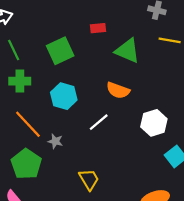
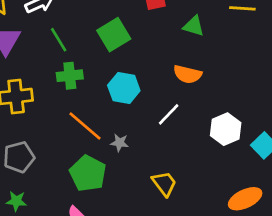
green triangle: (127, 51) -> (194, 26), size x0.7
white hexagon: (154, 123) -> (226, 129), moved

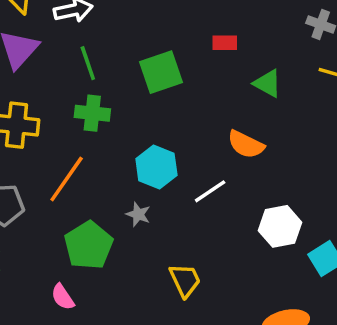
cyan hexagon: (124, 88) -> (156, 167), moved
orange line: (85, 126) -> (67, 179), moved, turned 72

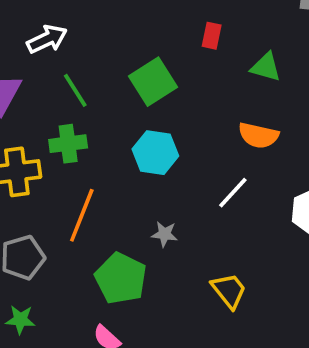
red rectangle: (225, 43) -> (212, 36), turned -65
green cross: (92, 113) -> (68, 144), moved
cyan hexagon: (156, 167) -> (155, 153), moved

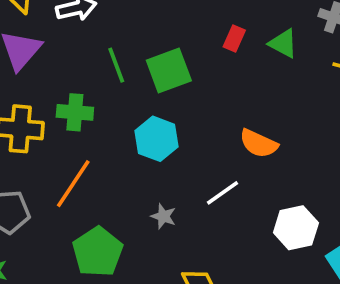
green triangle: (266, 67) -> (283, 43), moved
green line: (75, 90) -> (116, 65), moved
gray star: (165, 234) -> (163, 216), moved

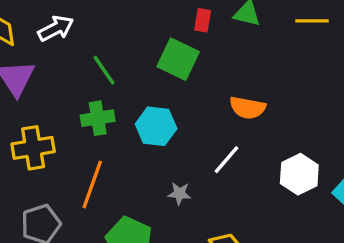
green square: (169, 70) -> (178, 59), moved, turned -30
green cross: (75, 112) -> (98, 118), moved

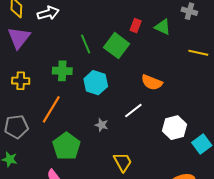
yellow line: (312, 21) -> (198, 53), moved
green line: (104, 70) -> (86, 44), moved
yellow cross: (33, 148) -> (21, 81), size x0.7

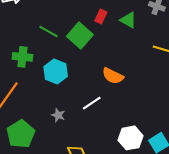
green line: (86, 44) -> (48, 31), turned -42
white hexagon: (174, 128) -> (130, 138), moved

